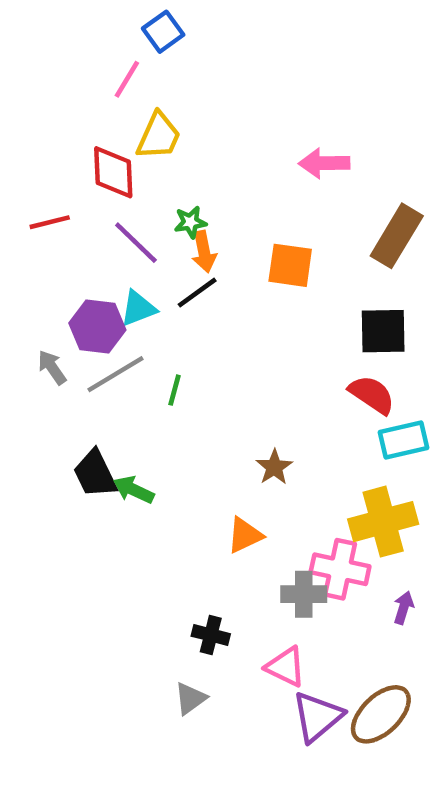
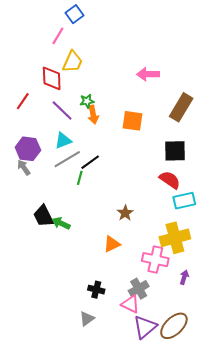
red line: (50, 222) -> (23, 101), turned -42
black line: (197, 293) -> (90, 162), moved
purple hexagon: (97, 327) -> (28, 149), moved
gray line: (116, 374) -> (67, 159), moved
gray cross: (304, 594) -> (139, 289), moved, turned -30

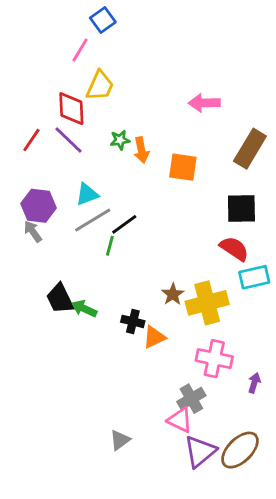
purple line: (62, 110) -> (69, 140), moved
orange arrow: (93, 115) -> (141, 150), moved
yellow cross: (175, 238) -> (207, 303), moved
black cross: (96, 290) -> (133, 321), moved

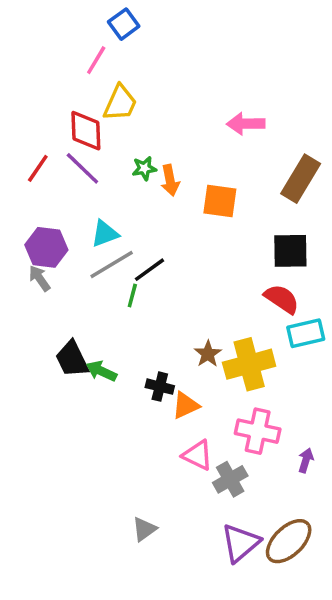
pink triangle: (180, 420) -> (198, 455), moved

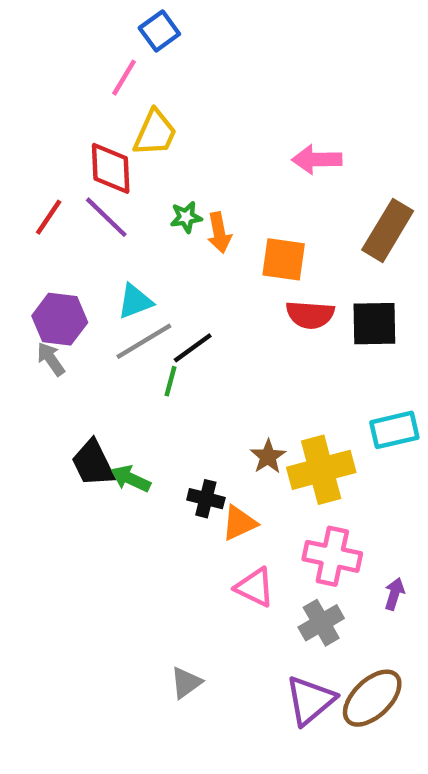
red semicircle: (282, 299) -> (310, 315), moved, turned 150
gray cross: (230, 479) -> (321, 623), moved

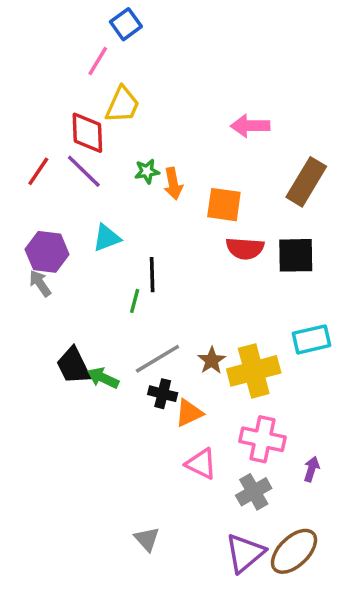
gray line: (144, 341) -> (157, 359), moved
black line: (193, 348) -> (152, 275), turned -56
gray triangle: (186, 683) -> (147, 539), turned -36

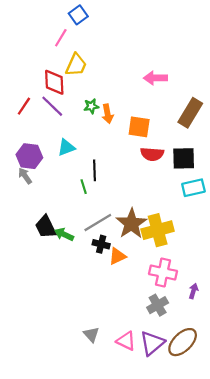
green line: (135, 301) -> (84, 187), turned -32
cyan rectangle: (311, 339) -> (193, 188), moved
brown star: (212, 360) -> (131, 224), size x1.8
pink triangle: (201, 464) -> (126, 341), moved

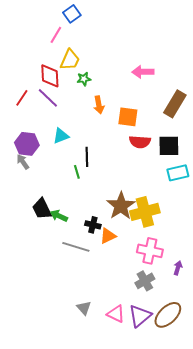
green star: (91, 106) -> (84, 79), moved
gray line: (98, 223) -> (76, 247), moved, turned 48

